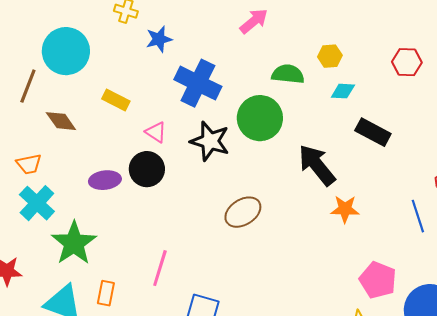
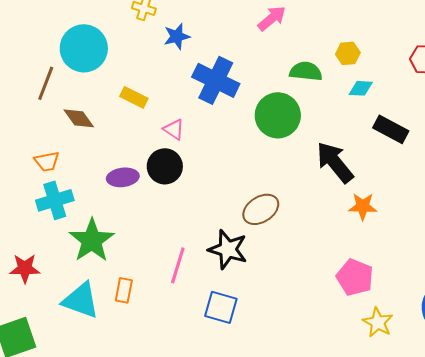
black star: (210, 141) -> (228, 249), moved
cyan cross: (37, 203) -> (55, 200), turned 30
pink pentagon: (378, 280) -> (355, 277), moved

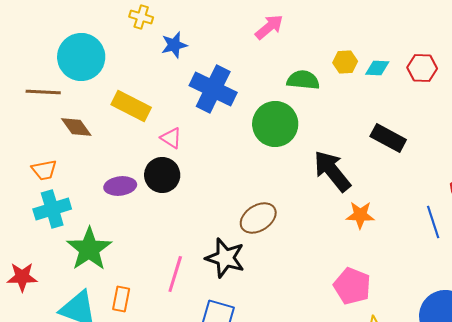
brown line: (46, 83) -> (43, 92), turned 72
cyan diamond: (361, 88) -> (377, 68), moved
yellow rectangle: (134, 97) -> (131, 106), size x1.4

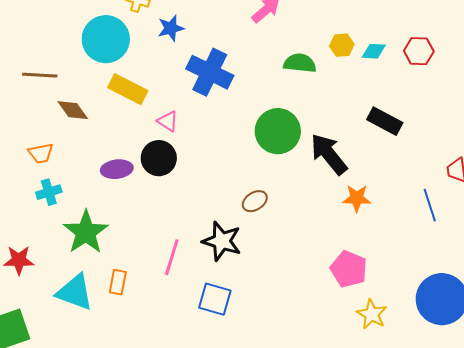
cyan circle: (81, 57) -> (106, 39), moved
green circle: (275, 124) -> (278, 131), moved
cyan cross: (52, 209) -> (49, 192), size x0.7
brown ellipse: (258, 218) -> (255, 201), size x0.7

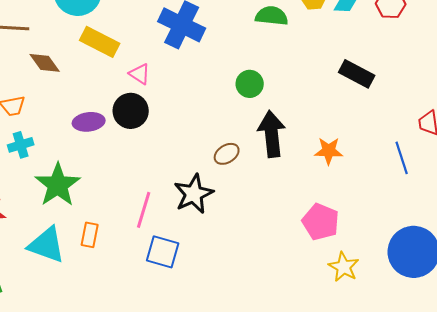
green circle: (278, 131) -> (250, 84), size x0.6
black arrow: (329, 154) -> (272, 134), moved, turned 33
black star: (222, 241) -> (194, 194), turned 30
blue square: (215, 299) -> (163, 252), moved

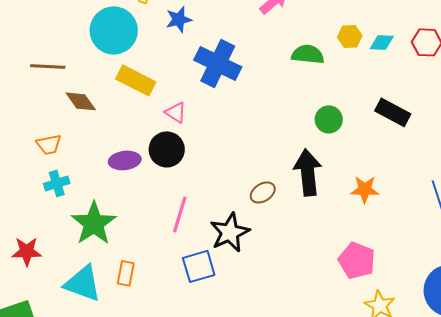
green circle: (250, 84) -> (329, 119), moved
pink line: (144, 210) -> (180, 214), moved
blue square: (163, 252) -> (199, 266), moved, turned -32

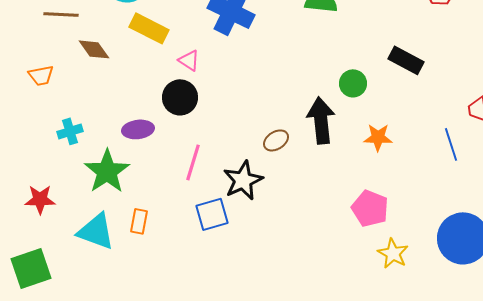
green circle: (329, 119) -> (353, 83), moved
orange trapezoid: (49, 144) -> (41, 75), moved
purple ellipse: (125, 160) -> (138, 129), moved

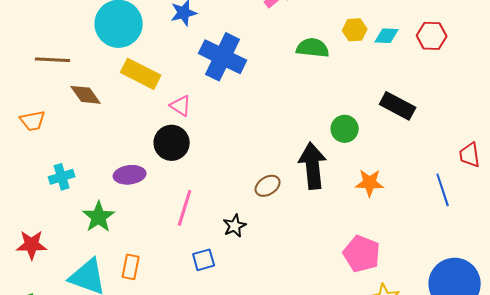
green star: (107, 171) -> (99, 217), size x0.7
black star: (243, 180) -> (235, 226), size x0.6
blue square: (212, 214) -> (204, 260), size x0.7

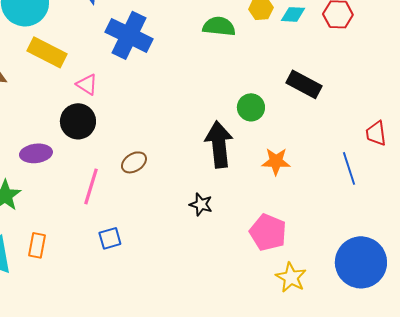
brown ellipse: (268, 186) -> (134, 162), moved
black star: (235, 226) -> (201, 204), moved, turned -30

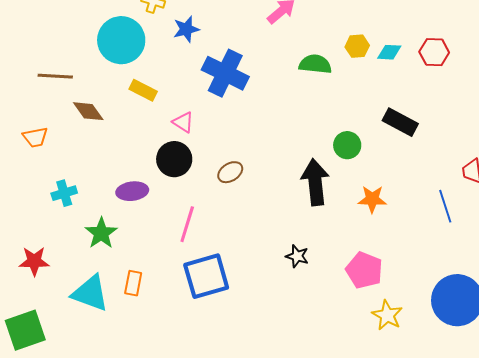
yellow rectangle: (47, 52) -> (143, 90), size x0.7
brown ellipse: (134, 162) -> (230, 172), moved
black star: (201, 204) -> (297, 256), moved
blue square: (110, 238) -> (206, 276), size x2.0

